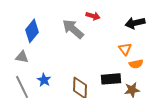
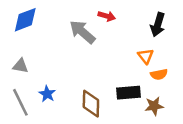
black arrow: (135, 23) -> (158, 25), turned -60
blue diamond: (32, 31) -> (25, 20), moved, turned 30

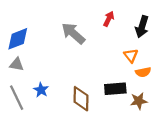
red arrow: (107, 16) -> (109, 19), moved, turned -80
blue diamond: (25, 20) -> (18, 39), moved

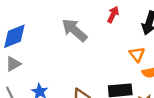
gray triangle: (17, 64) -> (13, 64), turned -40

